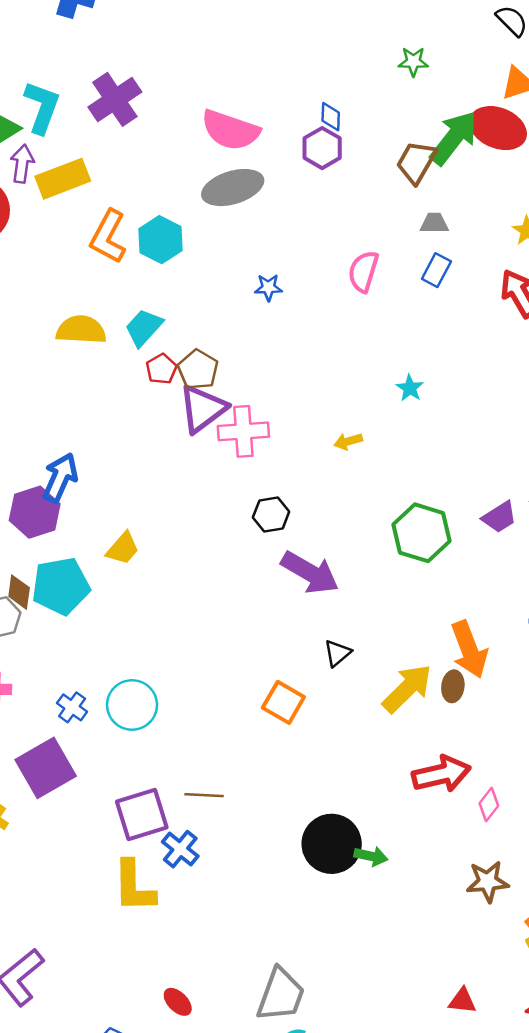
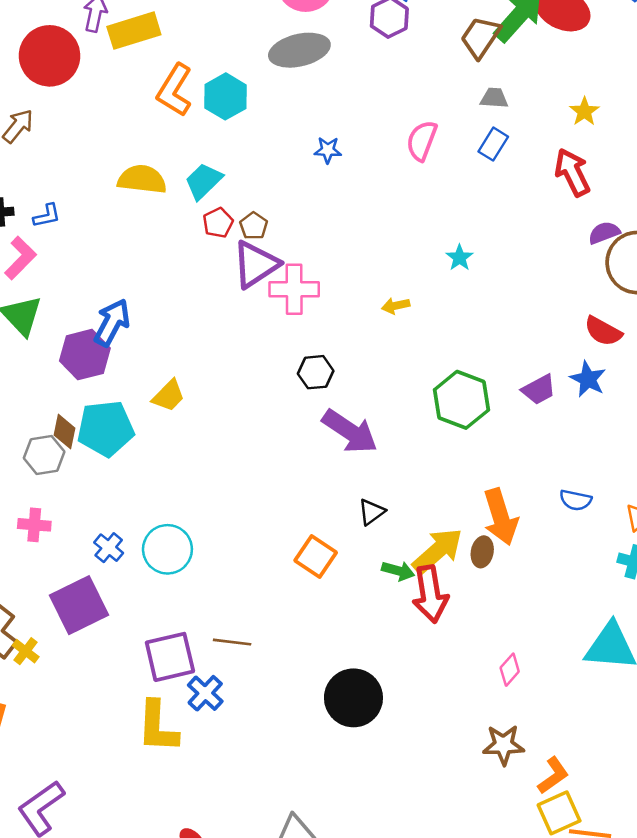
brown pentagon: (198, 370) -> (254, 226), size x0.7
red arrow: (441, 774) -> (430, 594), moved, turned 90
green arrow: (371, 856) -> (398, 571), moved

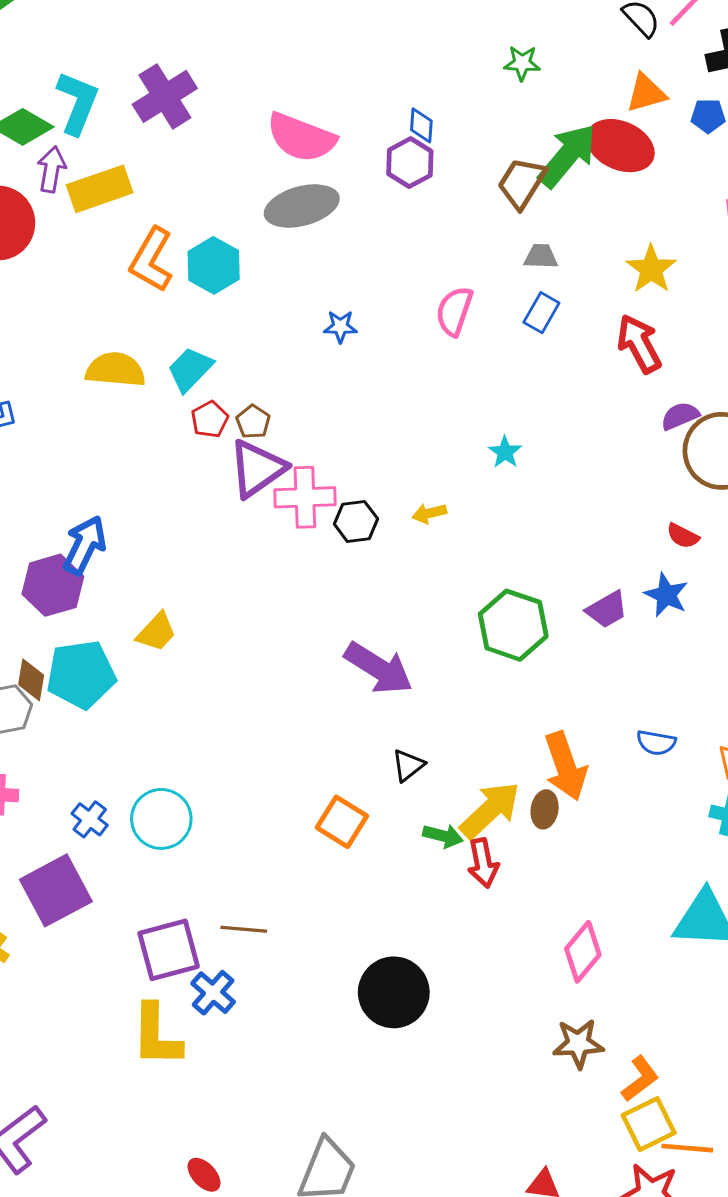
yellow star: (584, 111) -> (651, 269), size x1.4
red semicircle: (603, 331) -> (683, 536), size x0.7
black hexagon: (316, 372) -> (356, 521), moved
red arrow: (430, 594) -> (483, 863), size x0.7
pink diamond: (510, 670) -> (583, 952), size x1.5

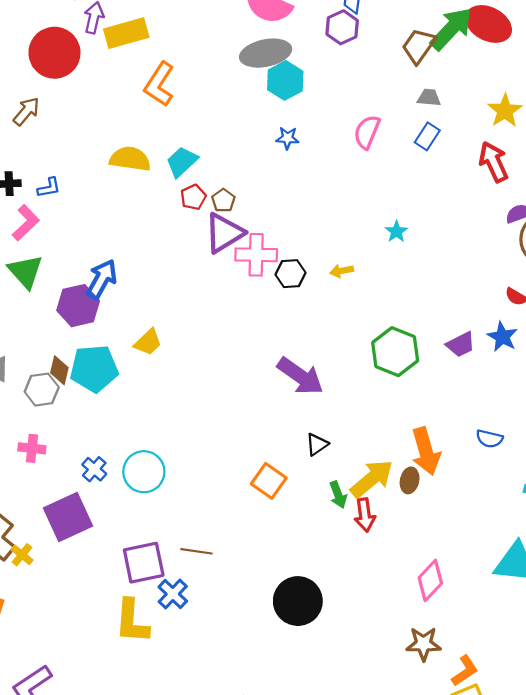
cyan hexagon: (214, 265) -> (285, 80), moved
green arrow: (443, 836) -> (338, 495), turned 52

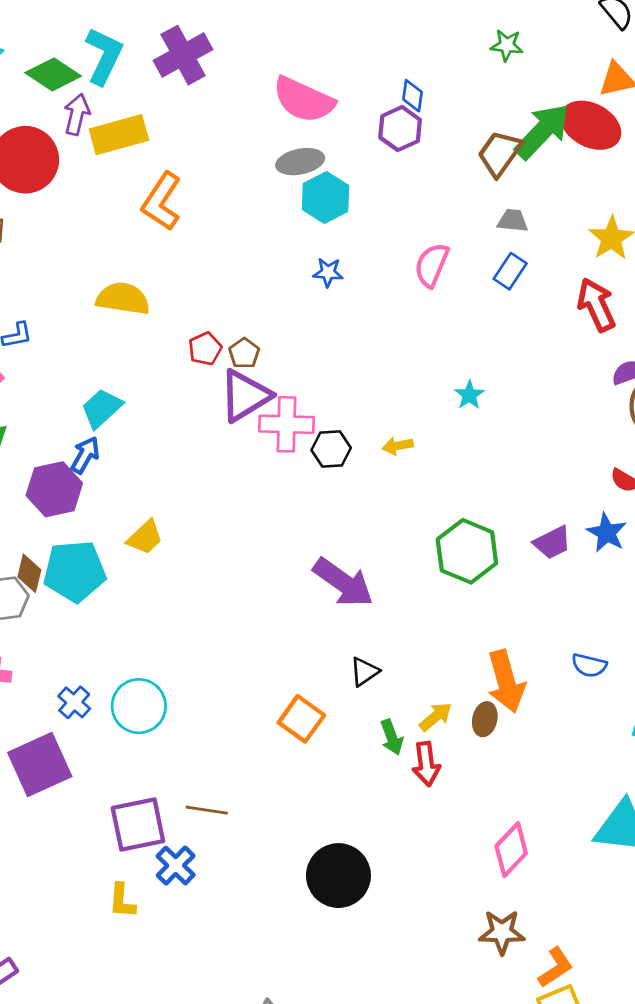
gray ellipse: (266, 53) -> (300, 162), size x0.7
cyan trapezoid: (182, 162) -> (102, 408), moved
blue arrow: (102, 279) -> (85, 455), size x0.7
yellow arrow: (372, 479) -> (436, 717), size x0.6
yellow L-shape: (132, 621) -> (122, 901), size x0.6

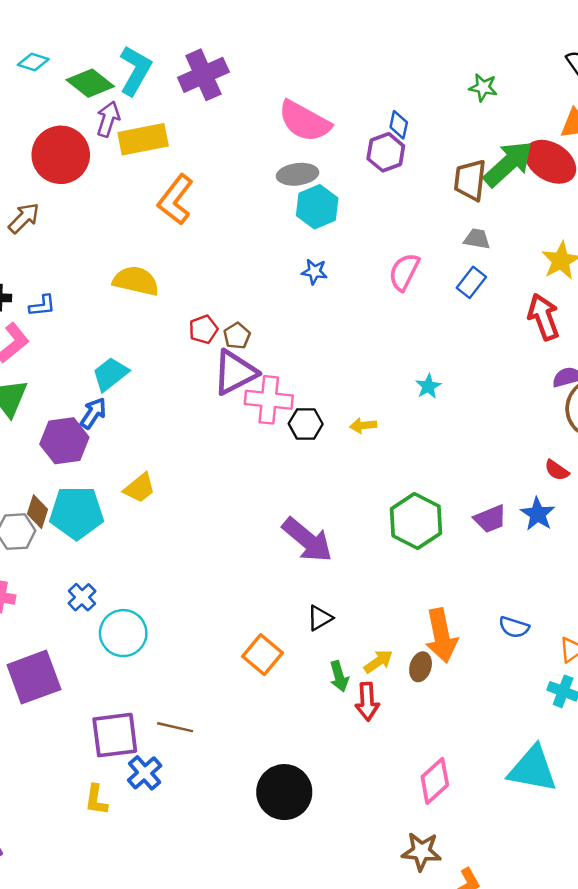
brown trapezoid: (500, 153) -> (470, 180), turned -33
blue cross: (74, 702) -> (82, 597), moved

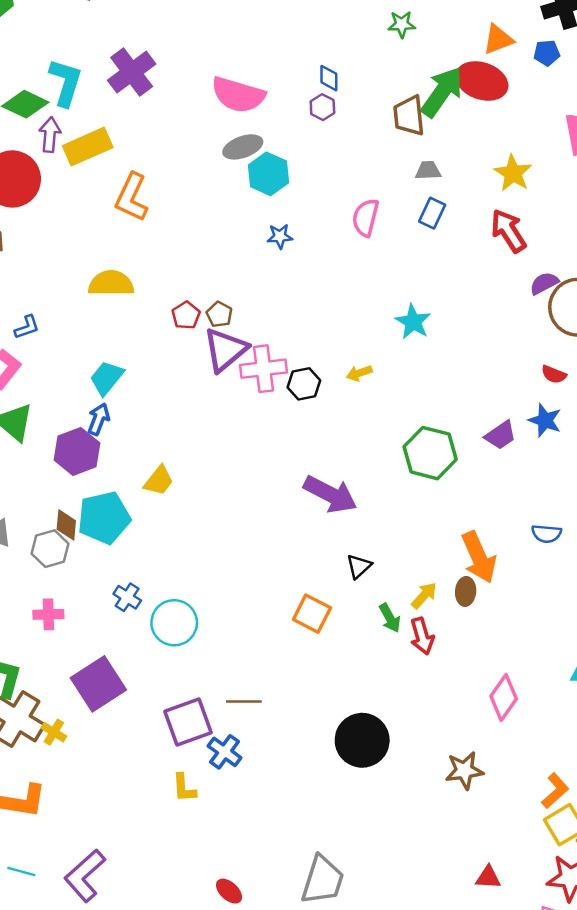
purple hexagon: (386, 152) -> (322, 107), size x0.7
cyan star: (428, 386) -> (413, 322), size x1.4
brown star: (421, 851) -> (464, 770), moved

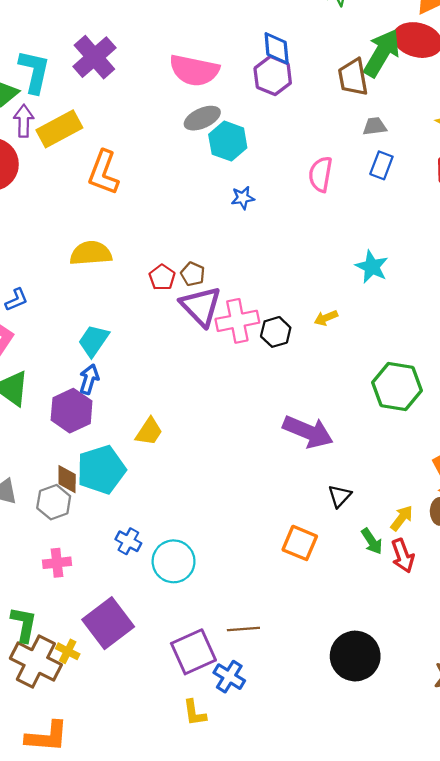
blue diamond: (329, 78) -> (277, 48), size x1.4
purple hexagon: (322, 107) -> (273, 76), size x1.6
purple triangle: (225, 350) -> (201, 306), turned -30
yellow cross: (54, 732) -> (68, 651), moved

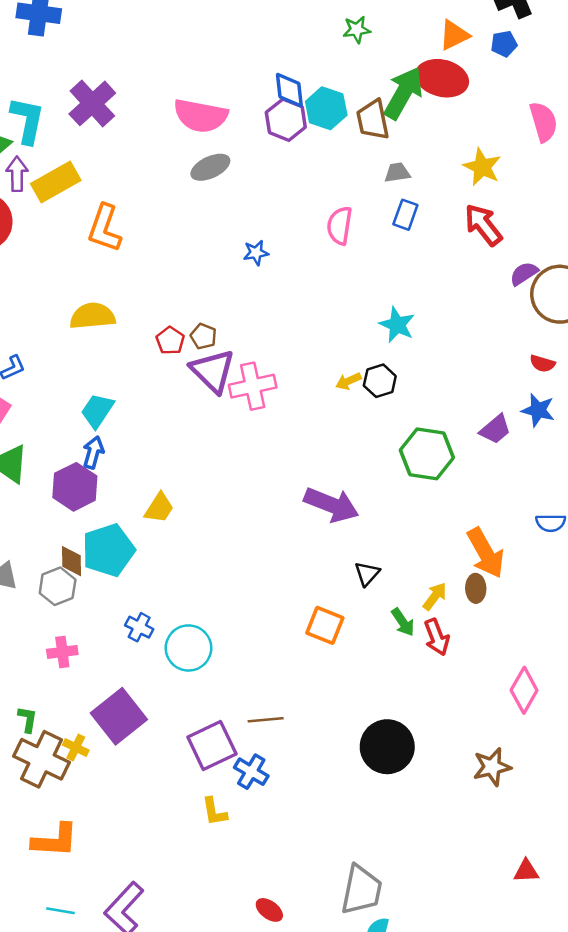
cyan hexagon: (228, 141) -> (326, 108), moved
black hexagon: (276, 332) -> (380, 381), moved
green L-shape: (24, 624) -> (28, 719), size x0.7

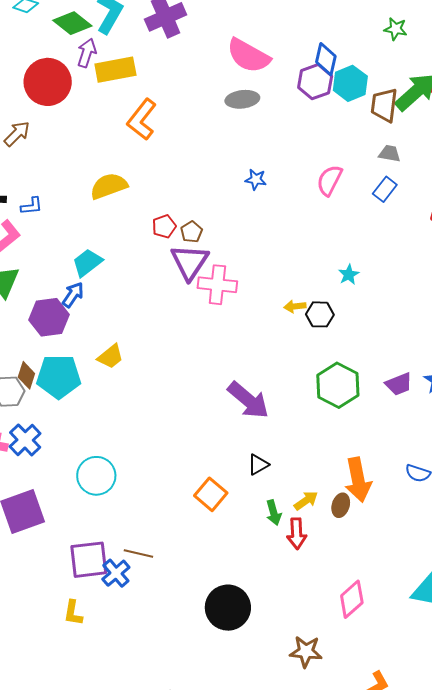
yellow semicircle: (92, 316) -> (109, 186), turned -33
cyan star: (397, 325) -> (349, 275), size x0.7
blue cross: (139, 627) -> (25, 440), moved, size x1.4
blue cross: (251, 772) -> (116, 573), moved

